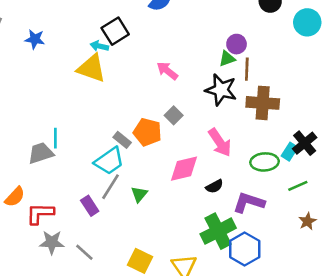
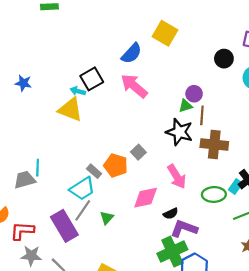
pink arrow: (167, 71) -> (134, 86), moved, size x1.5
purple L-shape: (249, 203) -> (184, 229), moved
purple rectangle: (90, 206) -> (64, 226), size x1.8

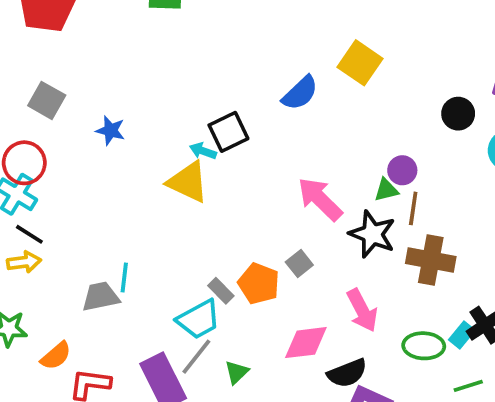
pink arrow: (134, 86) -> (320, 199), moved
black semicircle: (171, 214) -> (347, 373), size x1.5

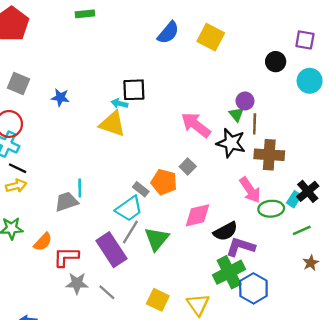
blue semicircle: (300, 93) -> (168, 33), moved
black square: (228, 132) -> (134, 90), turned 30
green triangle: (386, 190) -> (236, 114), turned -49
pink arrow: (362, 310) -> (250, 190), moved
green triangle: (237, 372) -> (157, 239), size x1.6

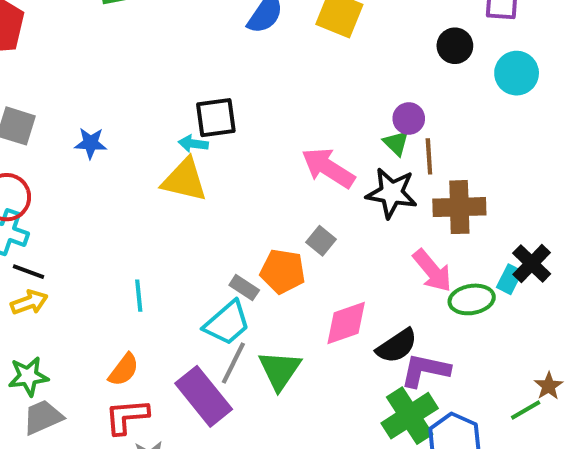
gray trapezoid: (66, 202) -> (43, 417), moved
green line: (302, 230) -> (526, 410), moved
orange semicircle: (43, 242) -> (124, 370), moved

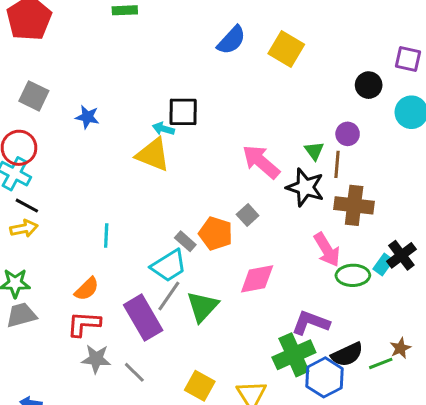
purple circle: (409, 119) -> (348, 134), moved
black semicircle: (397, 346) -> (347, 354), moved

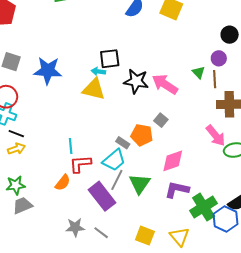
black circle: (369, 85) -> (230, 35), moved
blue star: (87, 117) -> (48, 71), size x1.8
black star: (305, 187) -> (136, 81), moved
purple L-shape: (311, 323) -> (177, 190), moved
red L-shape: (84, 324) -> (80, 164), moved

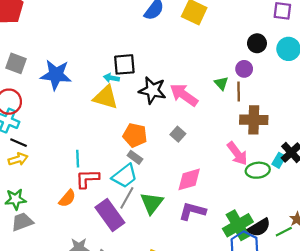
orange pentagon: (142, 135) -> (135, 135), moved
green cross: (204, 207) -> (238, 225), moved

